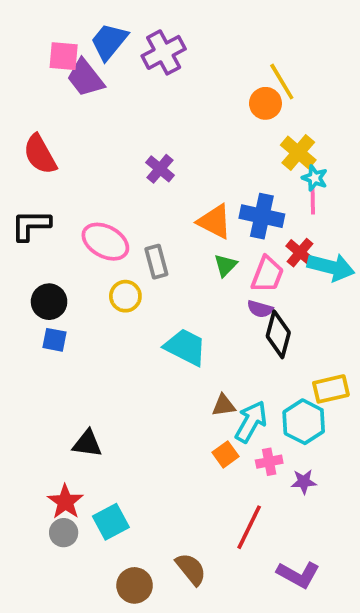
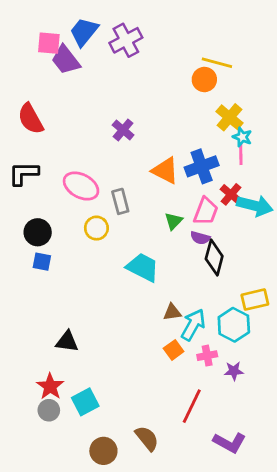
yellow line: (282, 82) -> (217, 63), turned -44
blue cross: (262, 216) -> (202, 166), turned -32
green triangle: (225, 265) -> (174, 221), moved

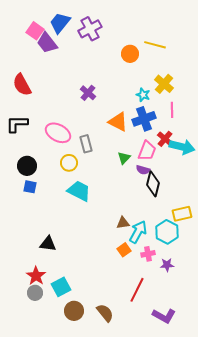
pink square: (49, 43) -> (35, 31), turned 30
orange circle: (204, 80) -> (130, 54), moved
cyan star: (242, 137) -> (143, 95), moved
cyan trapezoid: (143, 267) -> (79, 191), moved
brown circle: (103, 451) -> (74, 311), moved

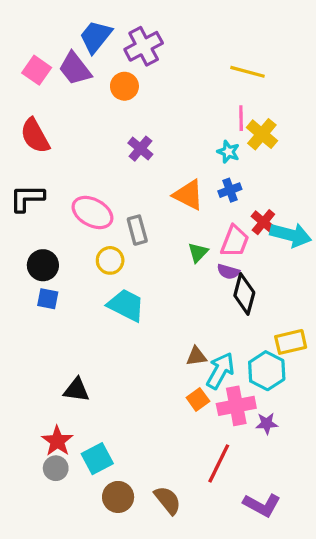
pink square: (35, 31) -> (37, 70), moved
orange circle: (130, 54) -> (124, 86), moved
pink line: (172, 110) -> (241, 118), moved
blue cross: (144, 119) -> (230, 190), size x0.6
pink cross: (148, 254) -> (236, 406), size x1.6

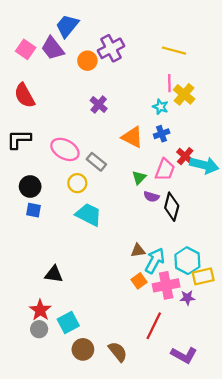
purple cross: (144, 46) -> (111, 48), moved
gray rectangle: (137, 230) -> (96, 162), turned -36
purple semicircle: (228, 272) -> (151, 197), moved
yellow rectangle: (291, 342) -> (203, 276), moved

